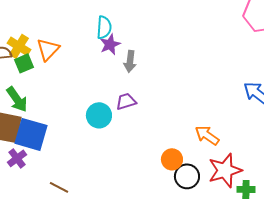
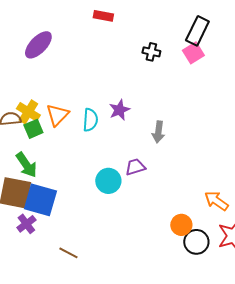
cyan semicircle: (104, 27) -> (90, 120), moved
gray arrow: (130, 61) -> (158, 132), moved

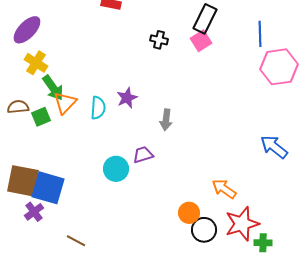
purple ellipse: (38, 45) -> (27, 30), moved
yellow cross: (28, 112) -> (36, 63), moved
green arrow: (26, 165) -> (53, 88), moved

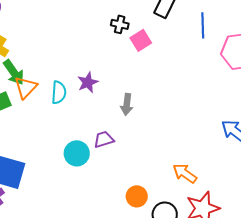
blue line: (260, 34) -> (203, 25), moved
pink square: (201, 41) -> (141, 40), moved
orange circle: (189, 213) -> (137, 196), moved

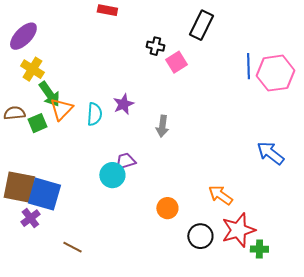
blue line: (203, 25) -> (248, 66), moved
purple trapezoid: (104, 139) -> (125, 161), moved
orange circle: (137, 196) -> (167, 208), moved

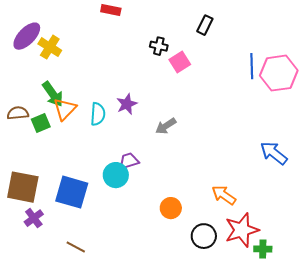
black rectangle: (201, 25) -> (205, 25), size x0.7
yellow cross: (32, 69) -> (50, 47), moved
gray arrow: (162, 126) -> (166, 126), turned 50
blue square: (44, 194) -> (72, 192), moved

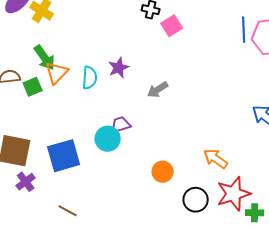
blue square: (72, 192) -> (64, 156), turned -32

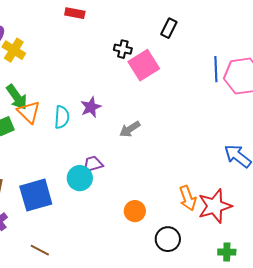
pink square: (172, 26) -> (144, 65), size x1.4
orange triangle: (57, 73) -> (29, 112), turned -30
orange arrow: (216, 159) -> (188, 198), turned -145
red star: (234, 194) -> (215, 206), moved

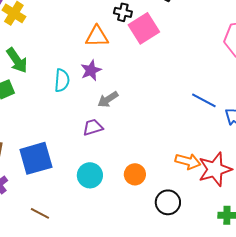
blue line: (216, 69) -> (204, 100), moved, turned -60
orange triangle: (29, 112) -> (97, 36), moved, turned -45
gray arrow: (130, 129) -> (108, 99), moved
cyan circle: (80, 178) -> (90, 175), moved
orange arrow: (188, 198) -> (188, 161), turned -55

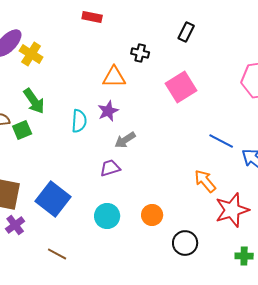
pink square: (144, 28) -> (181, 87), moved
blue square: (36, 158) -> (53, 199), turned -36
orange arrow: (188, 161) -> (205, 181), moved, turned -145

